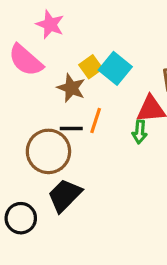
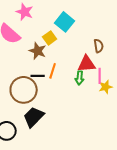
cyan square: (115, 68) -> (65, 22), moved

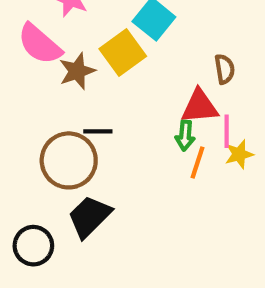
yellow square: (50, 38) -> (123, 52), size x1.5
brown star: (38, 51) -> (77, 71), moved, turned 30
orange line: (53, 71) -> (198, 163), moved

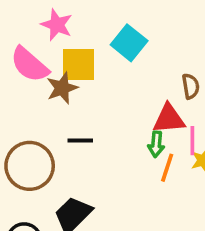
yellow square: (123, 52) -> (78, 65), moved, turned 36
brown circle: (69, 160) -> (30, 166), moved

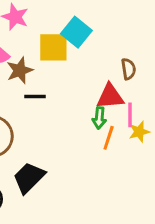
yellow square: (78, 65) -> (53, 47), moved
black line: (80, 141) -> (35, 96), moved

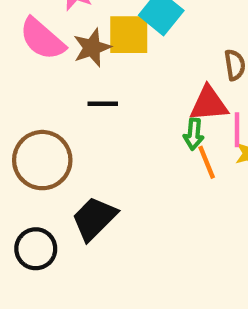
brown star: (20, 70) -> (92, 48), moved
orange line: (109, 138) -> (207, 162), turned -40

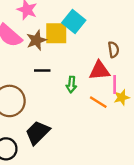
green arrow: (194, 134) -> (71, 85), moved
orange line: (207, 162) -> (98, 102), turned -36

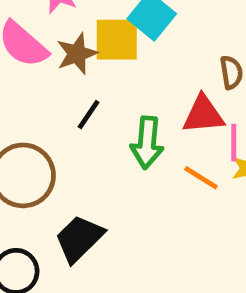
black line: (42, 71) -> (89, 115), turned -56
green arrow: (71, 85) -> (147, 143), size x1.5

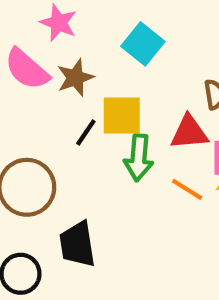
yellow square: (117, 40) -> (122, 116), moved
black trapezoid: (79, 239) -> (77, 244), turned -54

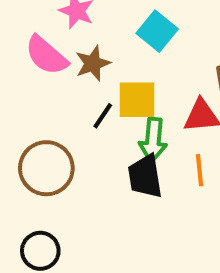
orange line: (187, 189) -> (199, 170), turned 52
black trapezoid: (77, 244) -> (145, 176), moved

